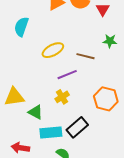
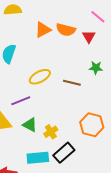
purple line: (67, 75) -> (21, 101), moved
yellow cross: (62, 97) -> (51, 132), moved
green triangle: (36, 112) -> (30, 125), moved

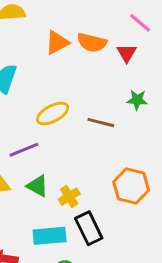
black rectangle: (64, 153) -> (89, 228), turned -75

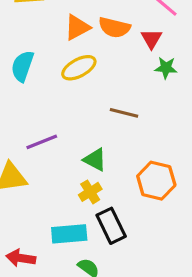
green star: (137, 100) -> (166, 68), moved
yellow ellipse: (53, 113) -> (79, 68), moved
green triangle: (37, 186) -> (95, 160), moved

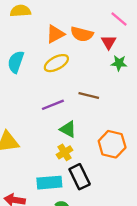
purple line: (42, 142) -> (53, 105), moved

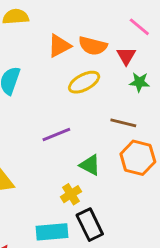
yellow ellipse: (56, 63) -> (84, 82), moved
brown line: (89, 96) -> (123, 123), moved
green triangle: (68, 129) -> (90, 165), moved
orange hexagon: (112, 144) -> (138, 158), moved

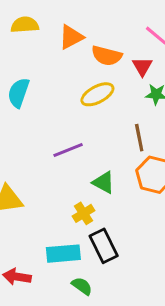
orange triangle: (59, 46) -> (71, 37), moved
brown line: (123, 123) -> (139, 138), turned 65

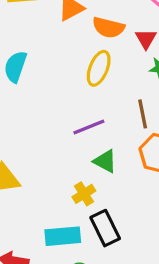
yellow ellipse: (97, 94) -> (99, 68), turned -40
purple line: (68, 150) -> (89, 127), moved

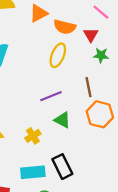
yellow cross: (84, 194) -> (33, 136), moved

